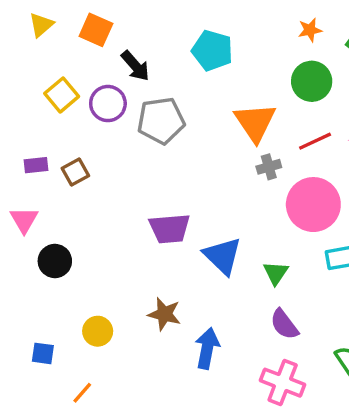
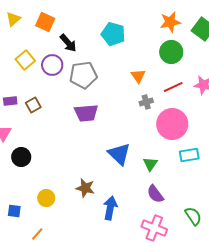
orange star: (310, 30) -> (170, 22), size x1.5
orange triangle: (255, 122) -> (138, 76), size x0.6
purple trapezoid: (170, 228) -> (86, 113), moved

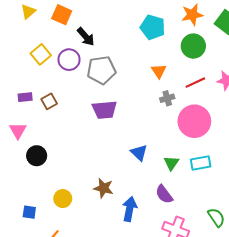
cyan pentagon: (113, 34) -> (153, 27), moved
blue triangle: (119, 154) -> (139, 153), size x0.7
cyan rectangle: (189, 155) -> (201, 163), moved
purple semicircle: (155, 194) -> (164, 194), moved

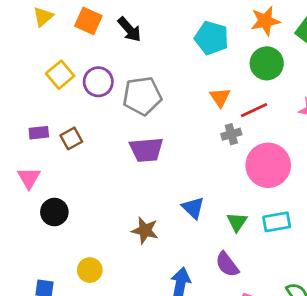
black arrow: (86, 37) -> (129, 29), moved
red line: (195, 83) -> (254, 110), moved
brown star: (103, 188) -> (145, 230), moved

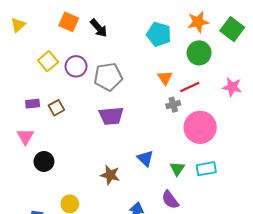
yellow triangle: (43, 17) -> (18, 25), moved

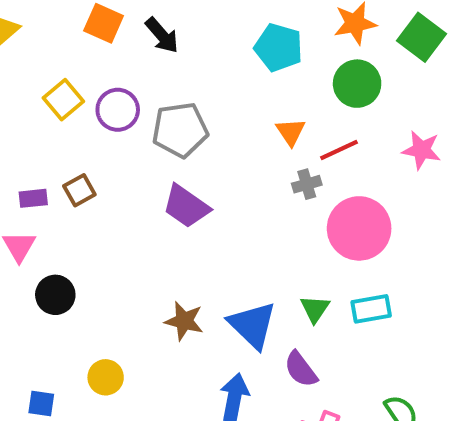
purple rectangle: (33, 104) -> (33, 198), moved
purple trapezoid: (111, 116) -> (186, 206), turned 40
blue triangle: (145, 158) -> (252, 325), moved, size x1.5

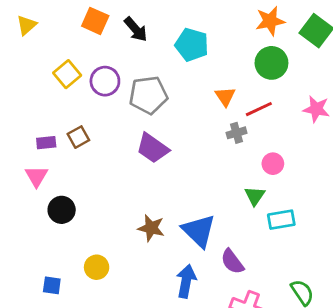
cyan pentagon: (279, 47) -> (192, 45), moved
pink circle: (359, 228) -> (273, 164), size x0.5
green triangle: (315, 309) -> (255, 196), moved

